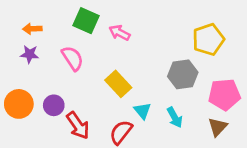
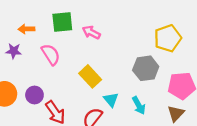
green square: (86, 21) -> (62, 22), turned -30
orange arrow: (32, 29) -> (26, 29), moved

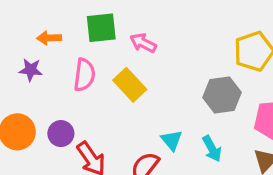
pink semicircle: (51, 54) -> (84, 75), turned 40
yellow rectangle: (90, 76) -> (130, 85), moved

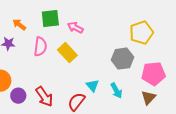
orange arrow: (49, 38) -> (19, 25), turned 40
purple circle: (61, 134) -> (18, 96), moved

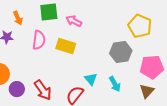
orange arrow: (19, 25) -> (18, 18), turned -152
yellow pentagon: (141, 33) -> (140, 26), turned -30
yellow rectangle: (67, 53) -> (66, 46), turned -30

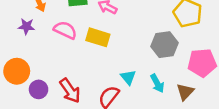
pink semicircle: (39, 40) -> (65, 30), turned -72
brown triangle: (147, 91) -> (185, 92), moved

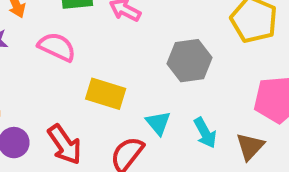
yellow rectangle: (98, 37) -> (106, 94), moved
gray hexagon: (165, 45) -> (189, 61), moved

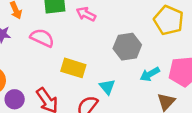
cyan arrow: (205, 133) -> (150, 74), moved, turned 90

